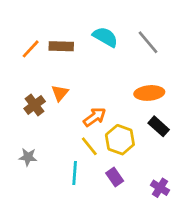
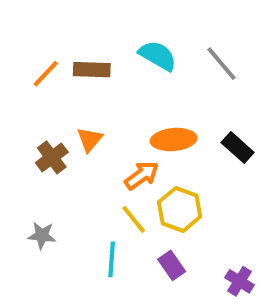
orange ellipse: (149, 93) -> (174, 140), moved
black rectangle: (159, 126) -> (238, 147), moved

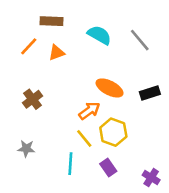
brown rectangle: (92, 70) -> (51, 21), moved
orange triangle: (90, 140) -> (57, 53), moved, turned 30
orange ellipse: (174, 140) -> (110, 88), turned 32
black rectangle: (238, 147) -> (150, 93), turned -60

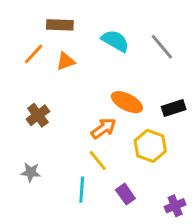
yellow hexagon: (113, 132) -> (150, 146), moved
purple cross: (151, 178) -> (175, 206), turned 36

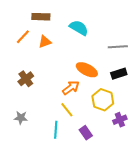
gray line: (162, 47) -> (118, 47), moved, turned -54
purple cross: (175, 206) -> (120, 120), moved

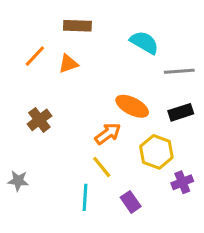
brown rectangle: (41, 17) -> (77, 26), moved
cyan semicircle: (79, 28) -> (144, 42), moved
gray star: (21, 118) -> (18, 181), moved

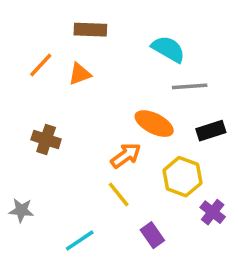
gray line: (179, 71) -> (190, 86), moved
brown cross: (39, 120) -> (46, 139), turned -35
purple cross: (182, 182) -> (213, 212), turned -30
cyan line: (85, 197) -> (80, 240), moved, turned 52

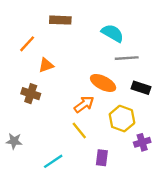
orange triangle: (80, 74) -> (46, 65), moved
black rectangle: (211, 131) -> (141, 88), turned 36
purple cross: (213, 212) -> (142, 142), turned 35
purple rectangle: (152, 235) -> (102, 158), turned 42

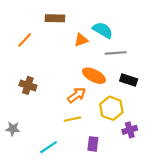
orange triangle: (46, 65) -> (81, 40), moved
yellow line: (79, 130) -> (72, 119), turned -63

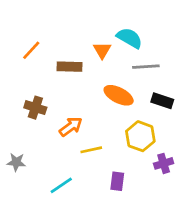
brown rectangle: (55, 18) -> (69, 67), moved
orange triangle: (81, 40) -> (102, 50), turned -40
orange arrow: (77, 95) -> (71, 127), moved

